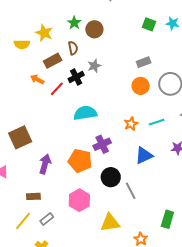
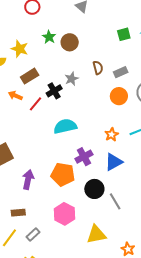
green square: (149, 24) -> (124, 34), turned -32
brown semicircle: (73, 48) -> (98, 68), moved
blue triangle: (144, 155) -> (114, 162), moved

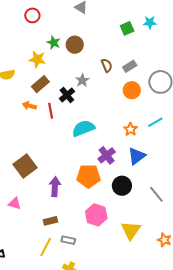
yellow star: (20, 49) -> (37, 59), moved
red line: (36, 104) -> (51, 111), turned -42
gray line: (115, 201) -> (156, 194), moved
gray rectangle: (33, 234) -> (68, 240), turned 64
yellow triangle: (96, 234) -> (131, 230), turned -35

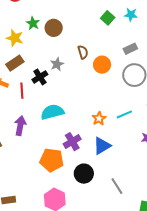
green square: (127, 28) -> (108, 18), turned -32
gray rectangle: (130, 66) -> (130, 49), moved
orange circle: (132, 90) -> (102, 65), moved
purple arrow: (55, 187) -> (20, 126), moved

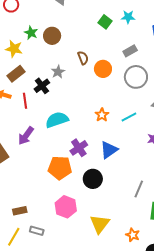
orange star: (99, 119) -> (102, 115), moved
purple arrow: (20, 126) -> (26, 136), turned -150
gray line: (117, 186) -> (139, 189), moved, turned 60

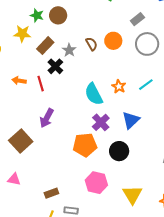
brown semicircle: (83, 58) -> (92, 44), moved
brown rectangle: (16, 74) -> (45, 46), moved
cyan semicircle: (57, 120) -> (94, 94), moved, turned -90

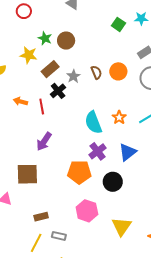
brown square: (21, 141) -> (27, 174), moved, turned 35

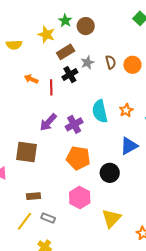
purple cross: (98, 151) -> (74, 124), moved

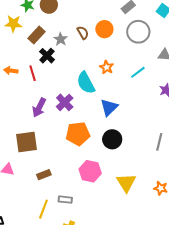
orange star: (126, 110) -> (107, 67), moved
blue triangle: (129, 146) -> (109, 107), moved
brown rectangle: (33, 196) -> (44, 175), moved

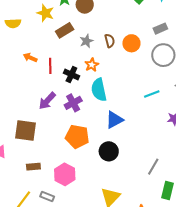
black cross: (47, 56) -> (71, 74), moved, turned -35
orange star: (107, 67) -> (92, 65), moved
pink hexagon: (90, 171) -> (65, 174), moved

